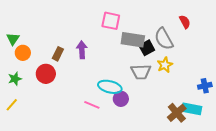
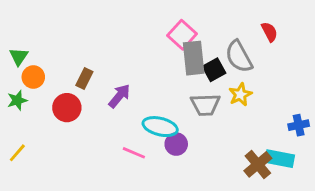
pink square: (111, 21) -> (182, 35), moved, turned 30
gray rectangle: (133, 40) -> (194, 58), turned 75
purple arrow: (82, 50) -> (119, 96), moved, turned 42
green star: (15, 79) -> (17, 100), moved

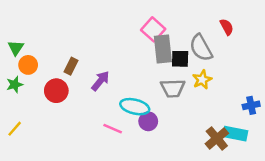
black square: (214, 70) -> (180, 59), turned 30

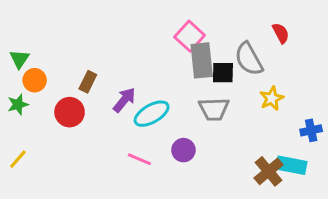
yellow star: (202, 80) -> (272, 98), moved
cyan ellipse: (135, 107) -> (152, 114), moved, turned -44

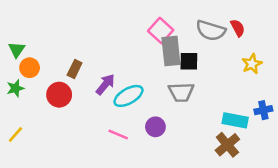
gray semicircle: (249, 59) -> (211, 30), moved, turned -44
yellow star: (272, 98) -> (252, 64), moved
cyan rectangle: (291, 165) -> (235, 120), moved

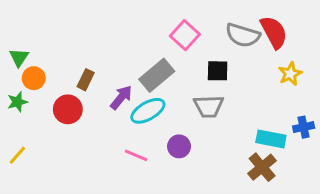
red semicircle: (238, 28) -> (274, 32), size x1.6
gray rectangle: (171, 51) -> (157, 75), moved, turned 56

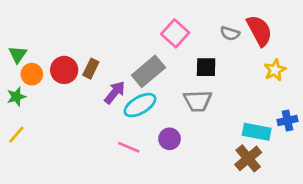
gray semicircle: (243, 35) -> (230, 33), size x0.6
brown rectangle: (86, 80) -> (91, 69), moved
red circle: (68, 109) -> (64, 70), moved
yellow line: (17, 155) -> (16, 135), moved

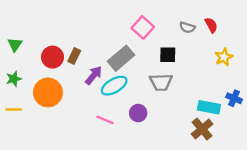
red semicircle: (259, 31) -> (211, 25), size x0.6
orange circle: (32, 74) -> (48, 92), moved, size x1.6
blue cross: (288, 121) -> (234, 98), turned 35
yellow line: (16, 135) -> (14, 110), turned 49

